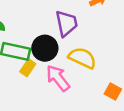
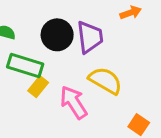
black circle: (45, 48) -> (57, 35), moved

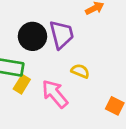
yellow semicircle: (105, 81) -> (80, 71), size x0.6

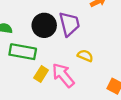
yellow rectangle: (22, 84) -> (41, 74), moved

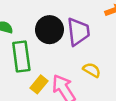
green rectangle: (23, 52) -> (21, 56), turned 65

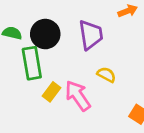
black circle: (49, 30) -> (45, 34), moved

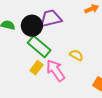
purple trapezoid: (91, 35) -> (51, 18), moved, turned -95
green rectangle: (32, 63) -> (39, 47), moved, turned -40

